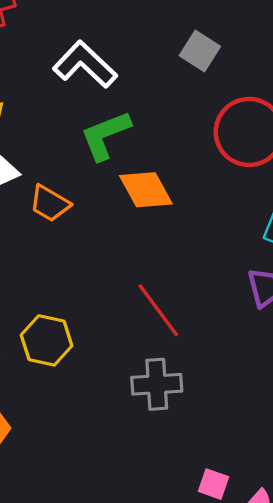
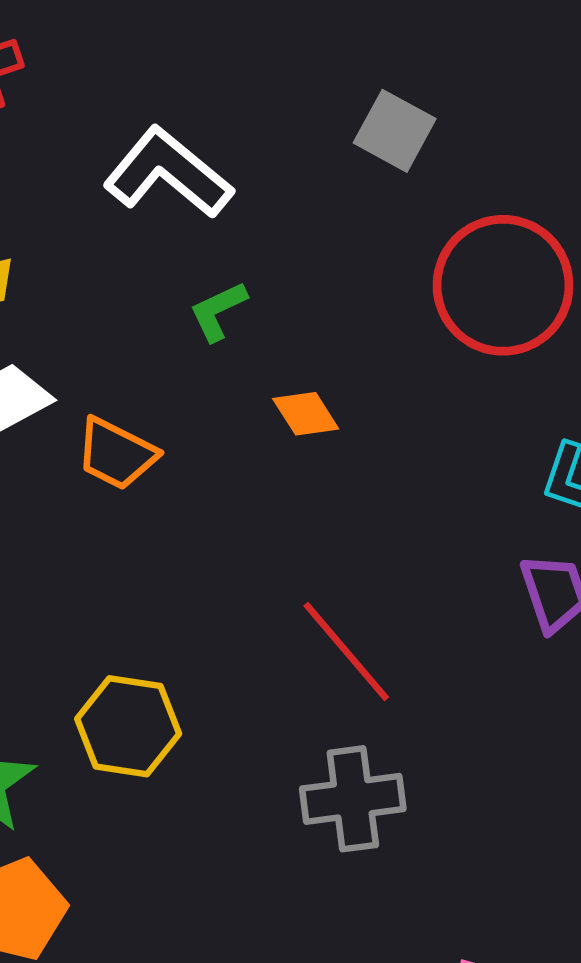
green L-shape: (105, 135) -> (218, 311), size x0.6
orange diamond: (146, 190) -> (306, 414), size x0.6

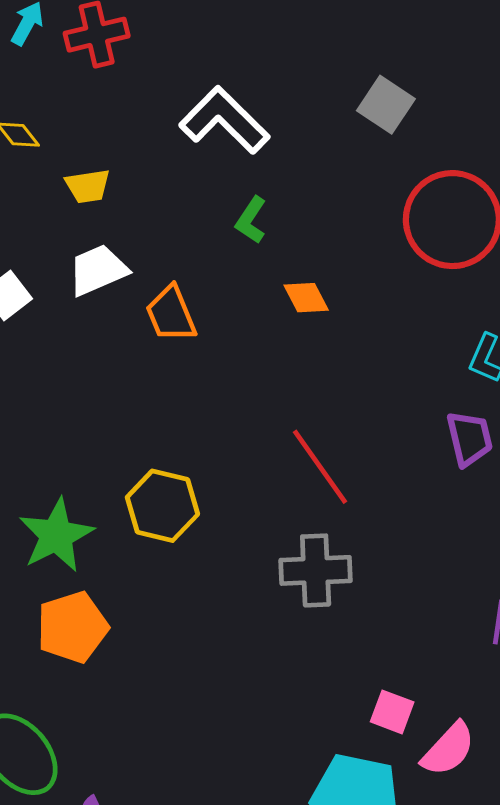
green L-shape: (218, 311) -> (251, 220), turned -36
orange trapezoid: (116, 454) -> (171, 314), turned 36

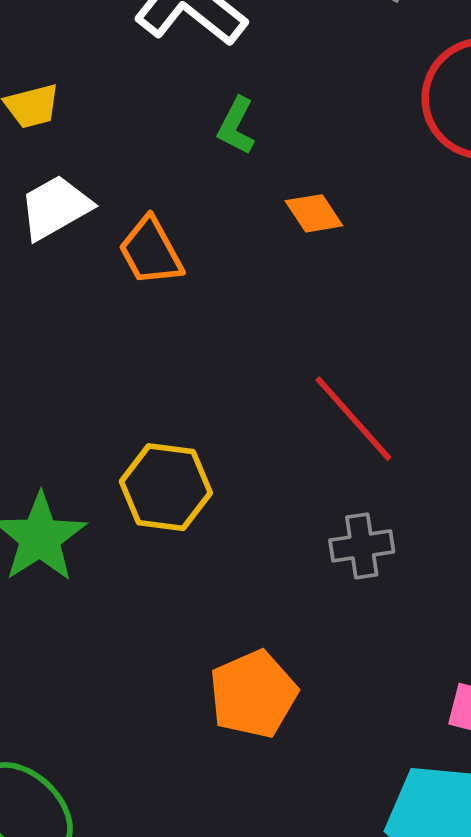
gray cross: (316, 570) -> (362, 546), size x0.7
orange pentagon: (72, 627) -> (253, 694), moved

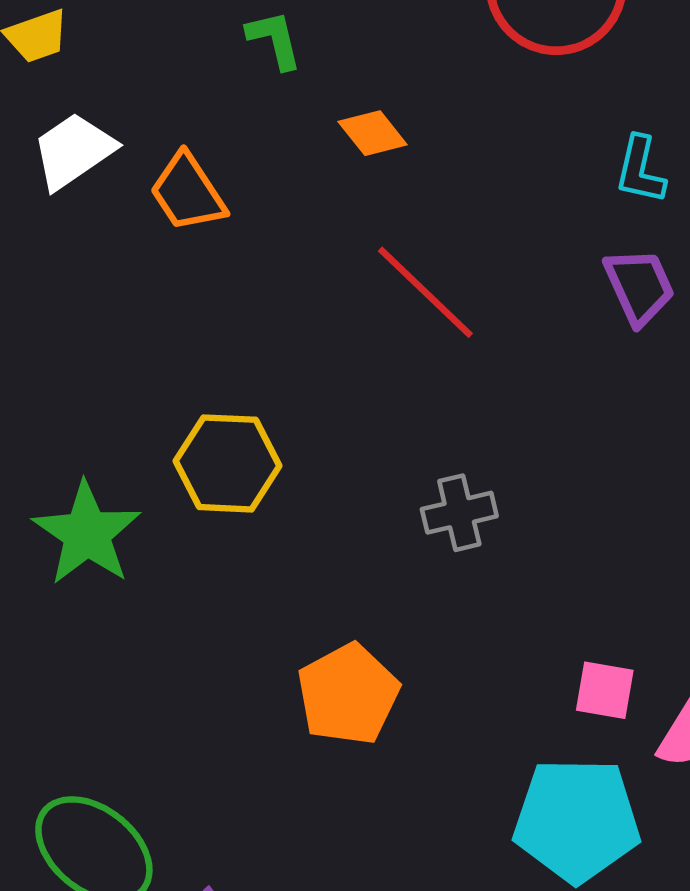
green L-shape: (236, 126) -> (274, 40), turned 144
red line: (353, 419) -> (425, 292), moved

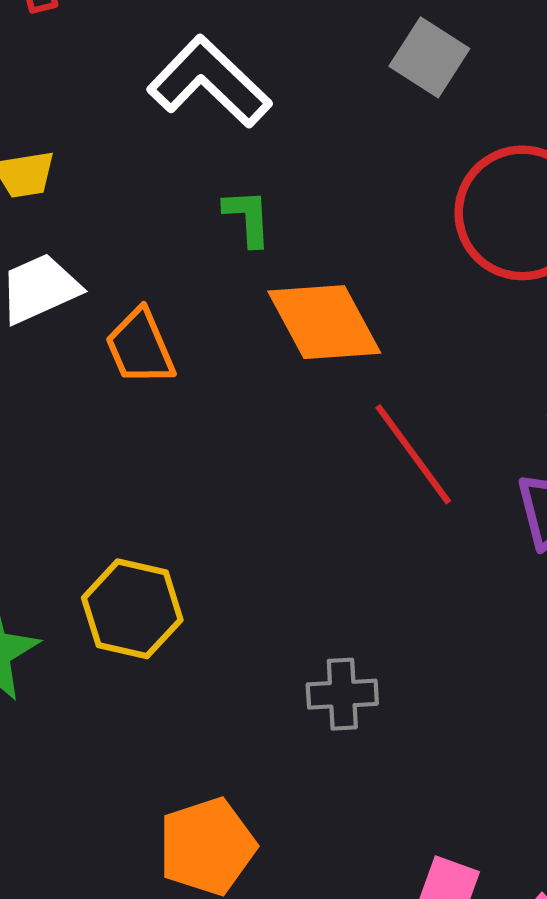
orange diamond: (373, 133) -> (324, 322), size x1.8
red line: (425, 292) -> (413, 454), moved

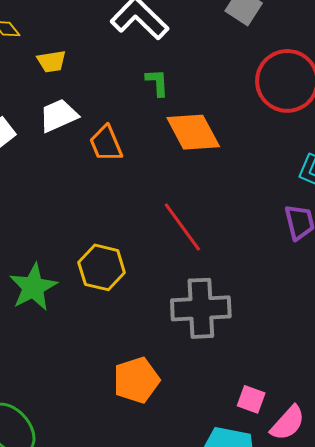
red line: (413, 454) -> (182, 227), moved
gray cross: (342, 694) -> (201, 308), size x1.8

